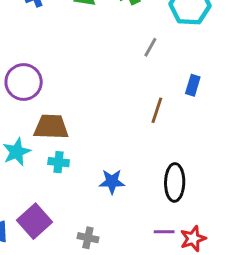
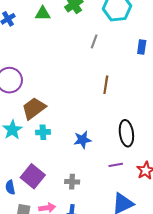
blue rectangle: (193, 85) -> (142, 47), moved
brown trapezoid: (51, 127) -> (34, 108), turned -30
purple line: (164, 232) -> (116, 165), moved

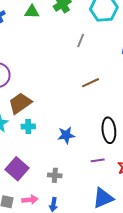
brown line: (106, 85) -> (91, 83), turned 54

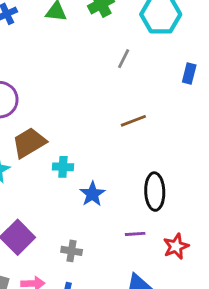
cyan cross: (28, 127) -> (63, 167), moved
blue star: (66, 135) -> (92, 194), turned -30

